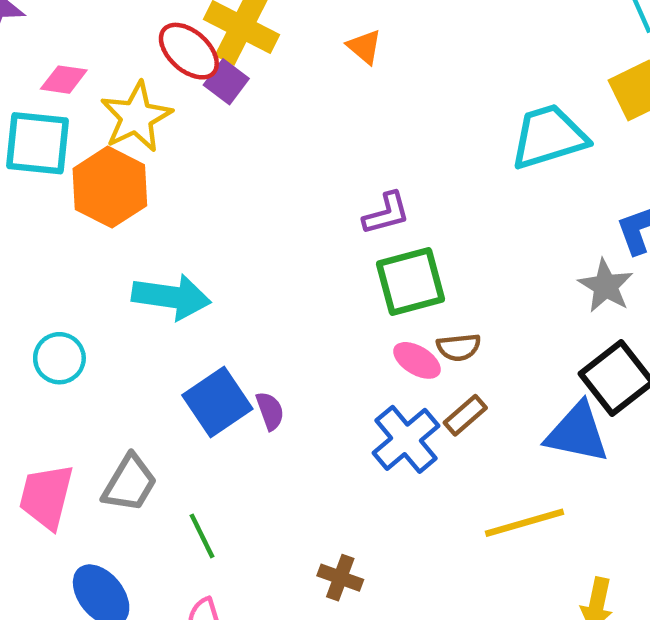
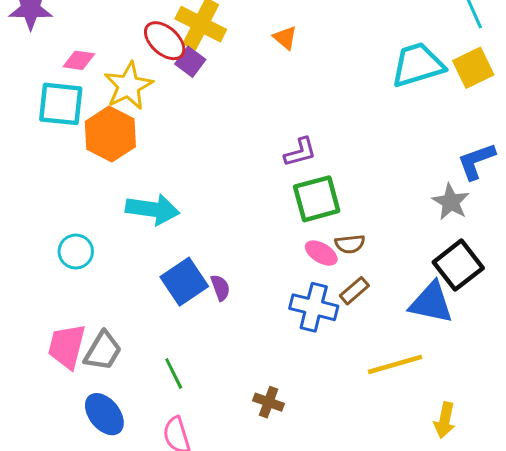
cyan trapezoid: (549, 137) -> (418, 65), moved
blue cross: (406, 439) -> (314, 307), turned -36
gray trapezoid: (130, 483) -> (103, 351), moved

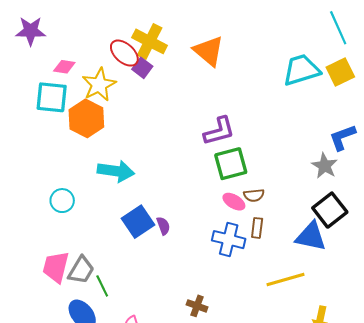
orange triangle: (285, 38) -> (209, 51), size x1.8
purple L-shape: (300, 152) -> (219, 131), size x1.4
brown rectangle: (354, 291) -> (257, 228), turned -42
green line: (174, 373) -> (102, 286), moved

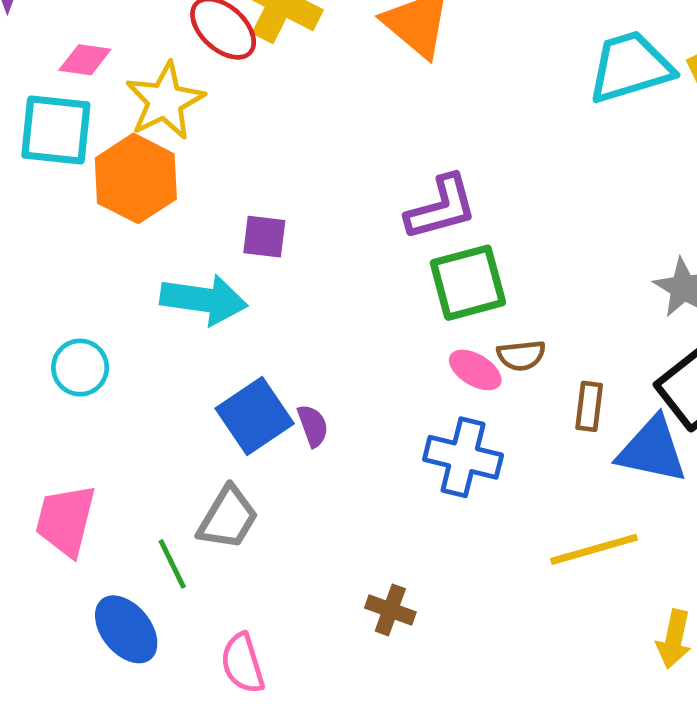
purple square: (142, 68) -> (264, 237), moved, turned -30
brown rectangle: (257, 228) -> (589, 406), moved
gray trapezoid: (81, 270) -> (228, 518), moved

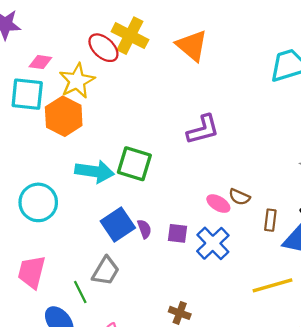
purple square: (264, 237) -> (177, 233), moved
green square: (468, 283) -> (134, 164), moved, turned 32
brown semicircle: (521, 355) -> (239, 197), turned 30
cyan circle: (80, 368) -> (38, 202), size x1.5
blue cross: (463, 457) -> (213, 243), turned 32

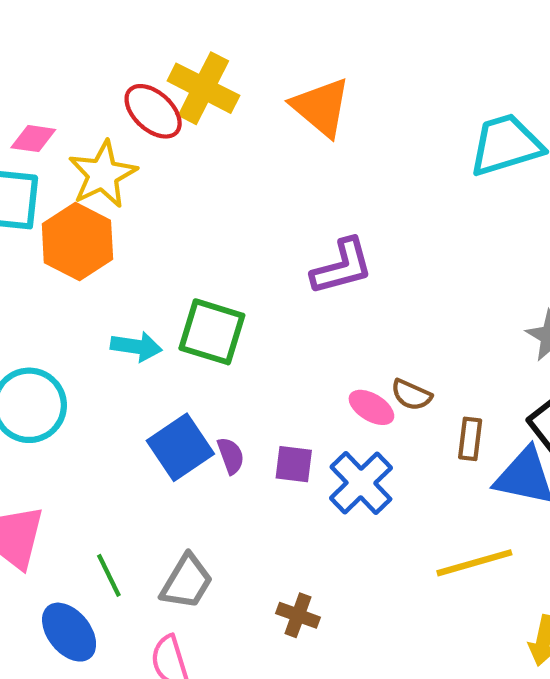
cyan arrow: (95, 171) -> (136, 346), size x0.7
gray trapezoid: (106, 271) -> (187, 582), moved

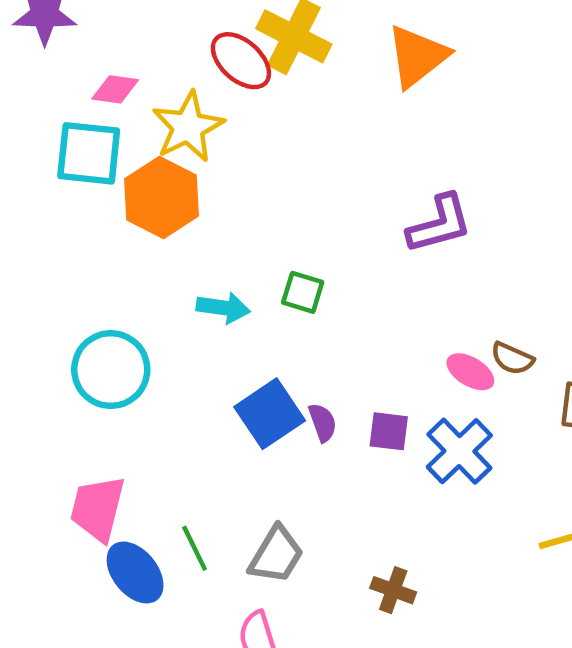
orange triangle: (321, 107) -> (417, 56), turned 42
green square: (212, 332) -> (303, 292), size x0.6
blue ellipse: (69, 632) -> (135, 573), moved

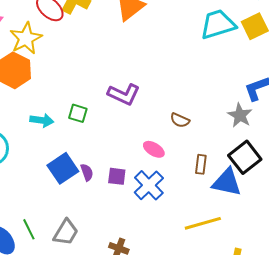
purple L-shape: (439, 224) -> (124, 94), moved, turned 40
brown semicircle: (512, 359) -> (180, 120), moved

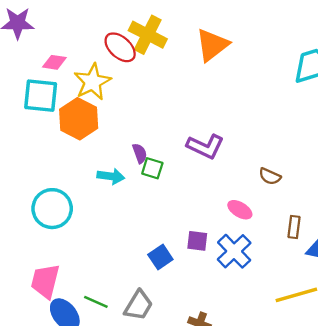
blue square: (63, 168) -> (160, 257), moved, size x0.7
purple semicircle: (87, 172) -> (140, 153), moved
green line: (29, 229) -> (96, 302), turned -40

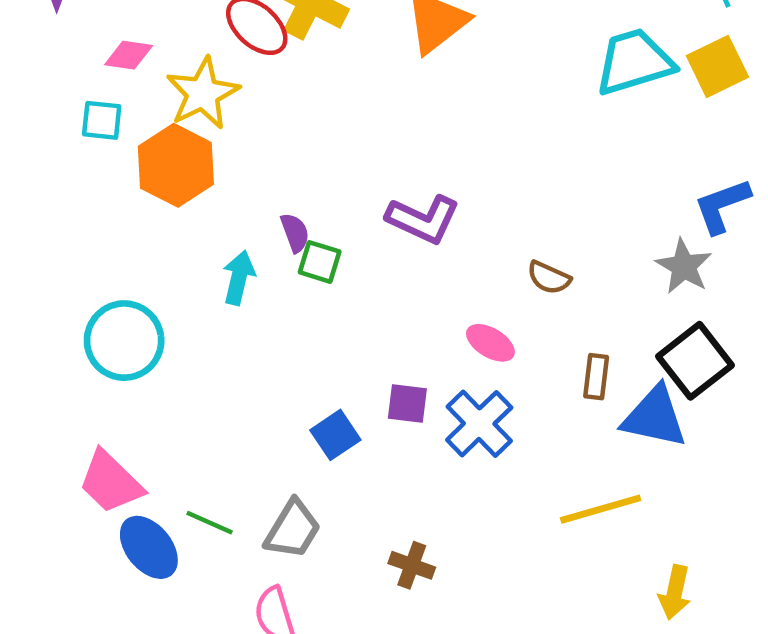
cyan square: (41, 96) -> (102, 120), size x0.6
cyan arrow: (111, 176) -> (239, 278), turned -85
pink trapezoid: (45, 281) -> (111, 482), turned -60

